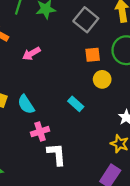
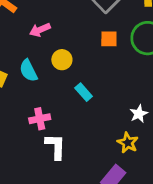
yellow circle: (102, 79) -> (62, 60), moved
cyan semicircle: (26, 104) -> (28, 71), moved

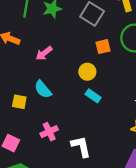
yellow circle: (62, 60) -> (87, 72), moved
pink cross: (40, 119) -> (49, 132), moved

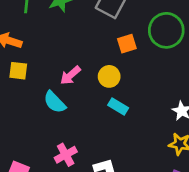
pink arrow: (44, 53) -> (70, 75), moved
yellow square: (19, 102) -> (18, 71), moved

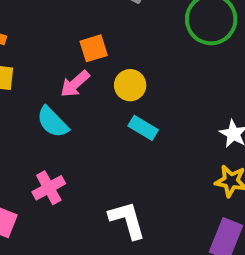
orange square: (127, 44) -> (94, 48), moved
pink cross: (66, 155) -> (49, 188), moved

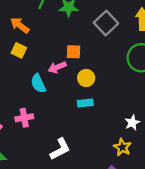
cyan rectangle: (143, 128) -> (85, 103), turned -56
white L-shape: (127, 220) -> (60, 149), turned 60

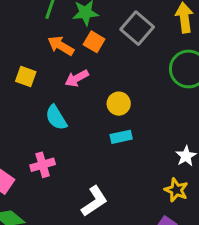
orange arrow: (20, 25) -> (61, 46), moved
orange square: (74, 52) -> (94, 42), moved, turned 35
pink arrow: (57, 67) -> (77, 78), moved

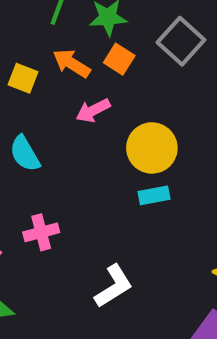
yellow square: (26, 77) -> (23, 78), moved
yellow circle: (119, 104) -> (152, 148), size x1.5
cyan semicircle: (56, 118) -> (25, 154), moved

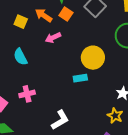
yellow circle: (152, 148) -> (93, 58), moved

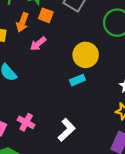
orange arrow: (44, 15) -> (22, 22), turned -90
pink cross: (27, 94) -> (26, 122), moved, turned -35

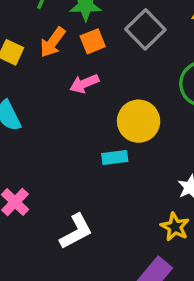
orange square: (46, 15) -> (93, 41), turned 32
pink arrow: (38, 44) -> (84, 84), moved

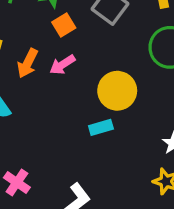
orange arrow: (53, 42) -> (28, 63), moved

